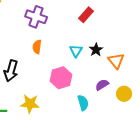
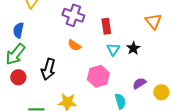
red rectangle: (86, 15) -> (106, 26), moved, turned -49
orange semicircle: (37, 47) -> (74, 45), turned -64
orange triangle: (116, 61) -> (153, 21), moved

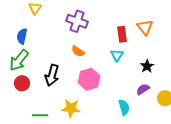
orange triangle: (153, 21) -> (145, 27), moved
red rectangle: (106, 26) -> (122, 34), moved
black star: (133, 48) -> (147, 66), moved
pink hexagon: (98, 76) -> (89, 79), moved

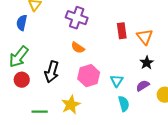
orange triangle: (145, 27) -> (145, 37), moved
blue semicircle: (22, 36) -> (22, 23), moved
cyan triangle: (117, 55) -> (117, 81), moved
yellow star: (71, 108) -> (71, 105), turned -30

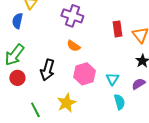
green line: (40, 112) -> (35, 110), turned 63

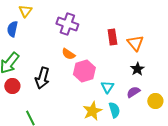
pink hexagon: (84, 74) -> (84, 71), moved
yellow star: (66, 103) -> (92, 111), moved

